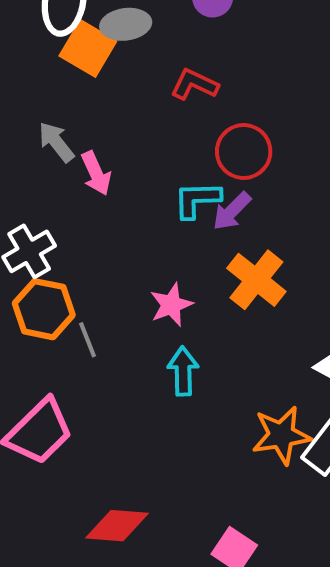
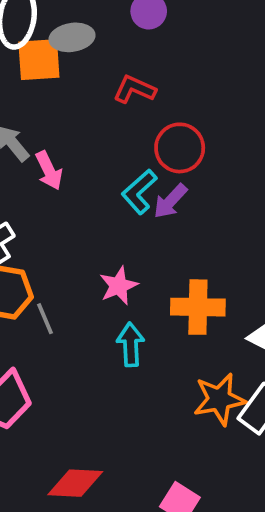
orange square: (88, 48) -> (39, 60), turned -33
cyan L-shape: (197, 200) -> (139, 192), turned -39
orange cross: (256, 280) -> (198, 307), moved, turned -36

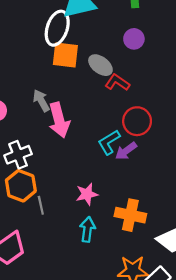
gray ellipse: (72, 37) -> (100, 65), moved, turned 35
pink arrow: (49, 170) -> (59, 120), size x1.5

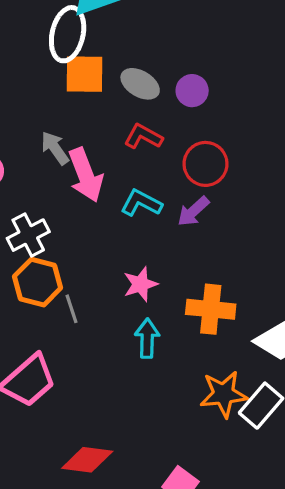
purple circle: (134, 39) -> (192, 91), moved
red L-shape: (117, 82) -> (143, 137), moved
cyan L-shape: (109, 142) -> (141, 203), moved, turned 65

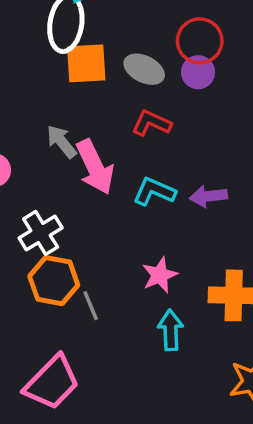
red circle: (205, 164) -> (200, 41), moved
purple arrow: (193, 211) -> (208, 196), turned 40

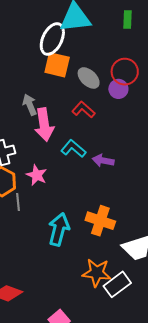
pink star: (160, 275) -> (37, 175), moved, turned 30
cyan arrow: (171, 330) -> (59, 229), size x1.4

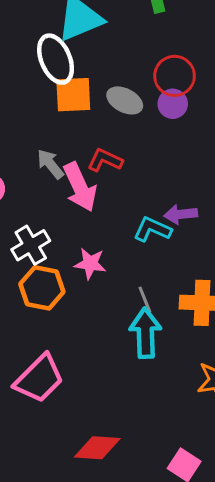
white ellipse: (52, 39) -> (56, 59), turned -32
red L-shape: (83, 110) -> (105, 160), moved
cyan L-shape: (73, 149) -> (152, 229), moved
gray line: (18, 202) -> (145, 300), moved

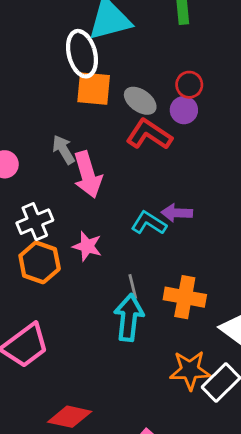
red circle: (175, 76) -> (189, 85), size x0.7
red L-shape: (105, 160) -> (149, 134), moved, size x1.4

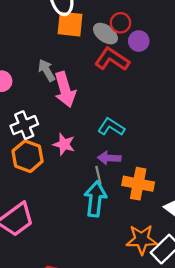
red circle: (189, 85) -> (120, 23), moved
purple arrow: (177, 213) -> (109, 158), moved

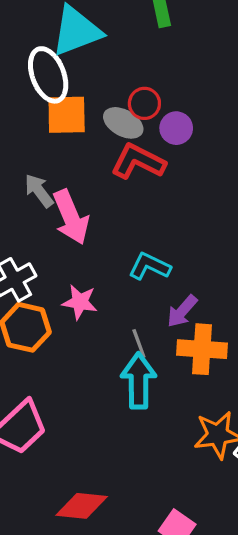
purple arrow: (109, 158) -> (182, 311), moved, turned -45

